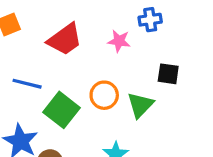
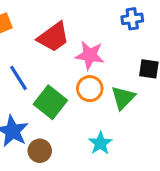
pink star: (119, 41) -> (90, 55), moved, size x1.4
blue line: (27, 84) -> (19, 78), turned 44

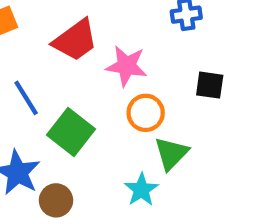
orange circle: (90, 89) -> (146, 113), moved
green triangle: (123, 98) -> (171, 153), moved

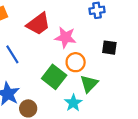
green square: (71, 132) -> (54, 77), moved

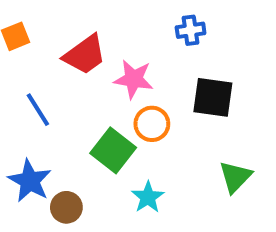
black square: (109, 48) -> (213, 97), size x1.5
green triangle: (89, 84) -> (235, 177), moved

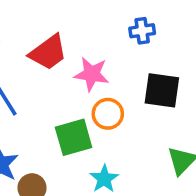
green square: (113, 150) -> (74, 137), turned 36

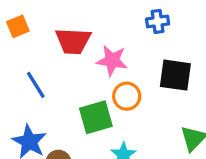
red trapezoid: (48, 52) -> (73, 41), turned 39

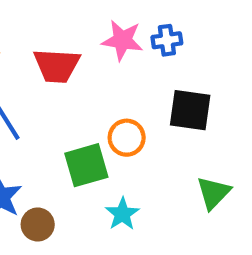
pink star: (112, 60) -> (122, 40), moved

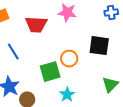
blue cross: (167, 40) -> (111, 13), moved

